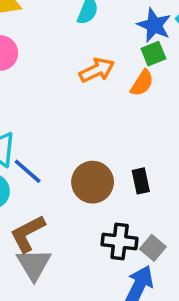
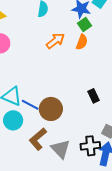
brown circle: (93, 182) -> (51, 109), moved
black cross: (120, 241) -> (90, 146), moved
gray triangle: (34, 264) -> (61, 149), moved

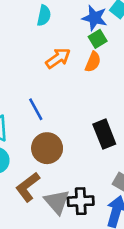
black rectangle: (93, 96) -> (104, 134), size x1.5
blue line: (30, 105) -> (36, 109), moved, turned 30
black cross: (90, 146) -> (81, 201), moved

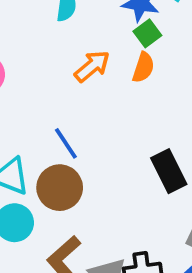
brown circle: (47, 148) -> (60, 188), moved

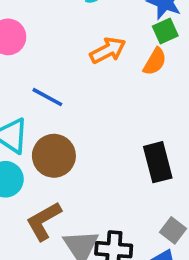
blue line: (66, 143) -> (47, 97), moved, turned -40

